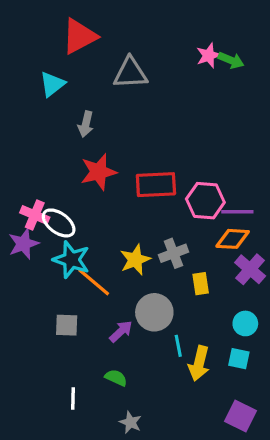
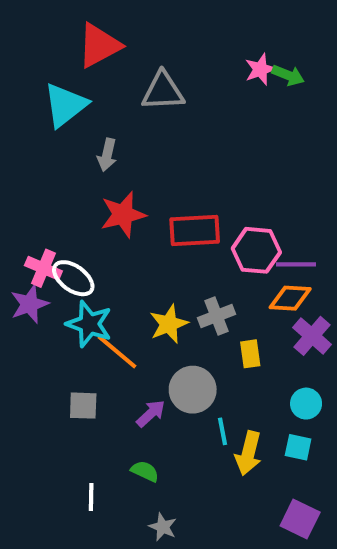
cyan triangle: (52, 84) -> (65, 105), size x1.4

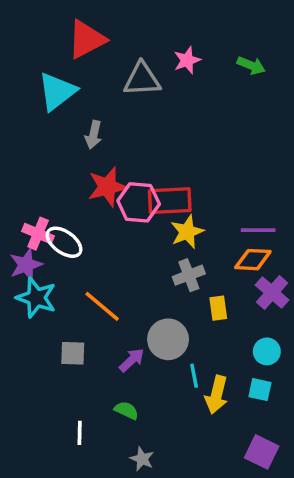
pink star: (260, 69) -> (187, 60), moved
pink hexagon: (256, 250) -> (139, 202), moved
cyan star: (89, 324) -> (36, 298), moved
yellow star: (169, 324) -> (187, 232), moved

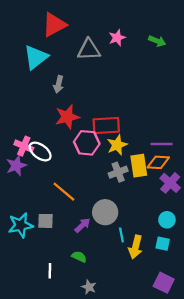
pink hexagon: (139, 202) -> (87, 143), moved
cyan star: (36, 298) -> (21, 225), moved, turned -30
yellow rectangle: (218, 308) -> (139, 166), moved, size x1.5

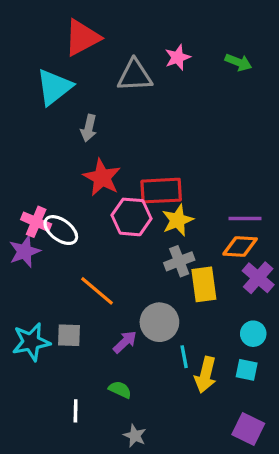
red star: (67, 117) -> (102, 177), turned -30
yellow rectangle: (139, 166) -> (204, 284), moved

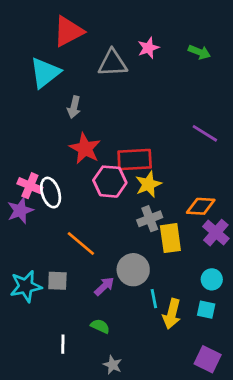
purple line: (245, 219) -> (205, 133), moved, turned 32
white ellipse: (61, 230) -> (51, 193), turned 36

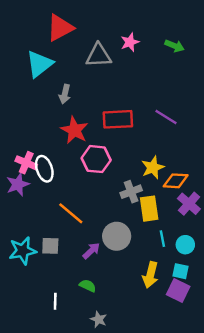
purple line: (205, 133) -> (166, 117), moved
red rectangle: (135, 159) -> (118, 119), moved
yellow star: (148, 184) -> (153, 168), moved
cyan line: (154, 299) -> (162, 239), moved
purple square: (208, 359) -> (178, 290), moved

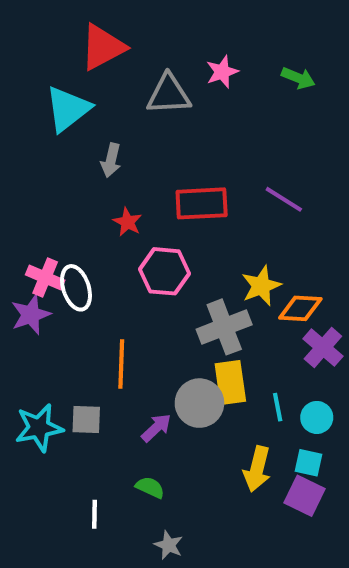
red star: (74, 130) -> (127, 222), size x0.6
gray cross: (131, 192) -> (224, 327), size x1.4
yellow rectangle: (149, 209) -> (230, 382), moved
orange line: (71, 213) -> (121, 364), turned 52

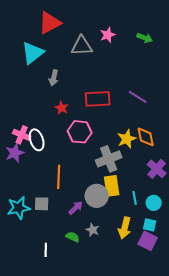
orange diamond: (300, 308) -> (146, 137), moved, turned 75
gray star: (169, 545) -> (93, 230), moved

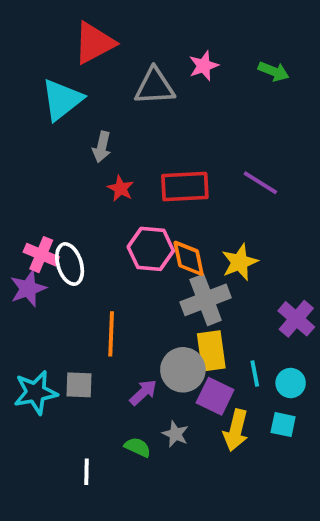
red star: (62, 108) -> (121, 188), moved
orange diamond: (146, 137) -> (189, 258), moved
purple square: (148, 241) -> (215, 396), moved

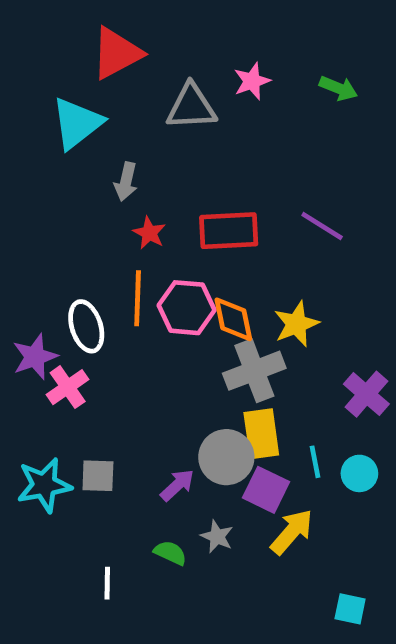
pink cross: (41, 255) -> (68, 387), moved, turned 32
orange line: (111, 334) -> (138, 298), moved
cyan square: (283, 425) -> (350, 609), moved
yellow arrow: (236, 430) -> (292, 532), turned -153

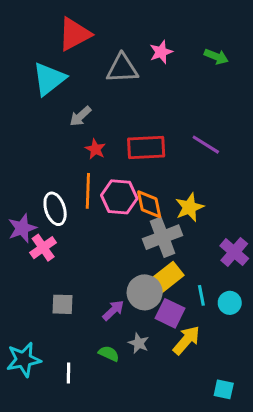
gray arrow: (126, 182) -> (80, 116), turned 35
yellow rectangle: (261, 434) -> (167, 277), turned 60
cyan star: (44, 485) -> (24, 360), moved

